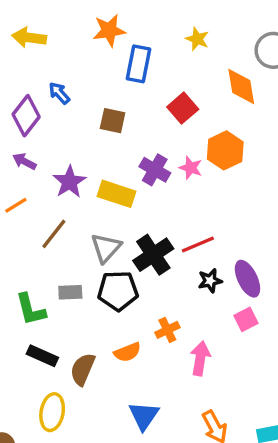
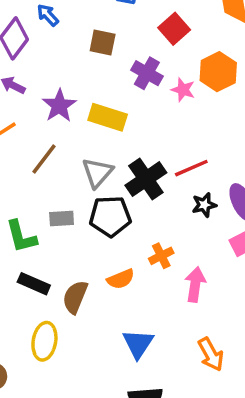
purple cross: (155, 170) -> (147, 73), moved

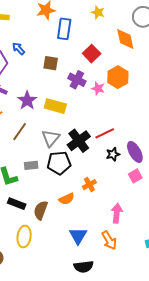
pink arrow: (195, 284) -> (117, 213), moved
orange arrow: (211, 354) -> (109, 240), moved

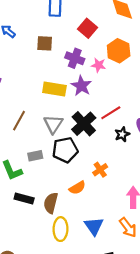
purple star: (27, 100) -> (81, 86), moved
yellow ellipse: (24, 236) -> (60, 229), moved

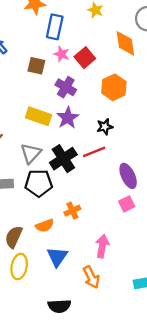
pink star: (98, 65) -> (62, 54), moved
black star: (122, 134) -> (105, 127), moved
blue triangle: (94, 226) -> (57, 257), moved

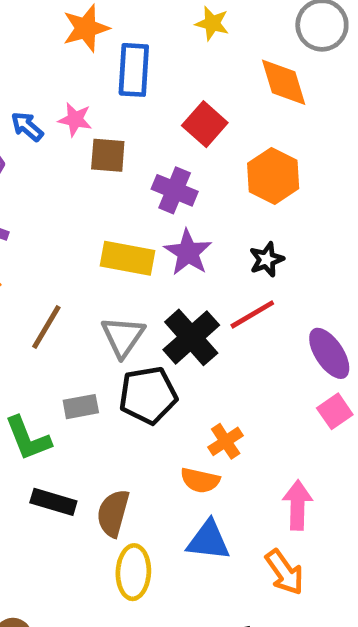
pink star: (62, 54) -> (75, 119), moved
orange semicircle: (45, 226) -> (200, 480), moved, turned 42
blue triangle: (57, 257) -> (208, 541), turned -50

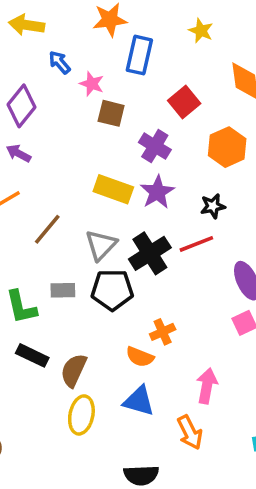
blue arrow: (27, 127) -> (60, 62), moved

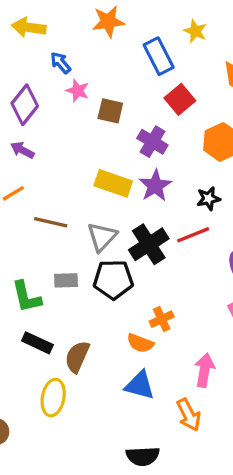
blue rectangle: (139, 55) -> (159, 56), moved, turned -39
pink star: (92, 84) -> (78, 91), moved
brown line: (47, 229) -> (51, 222), turned 64
yellow ellipse: (81, 415) -> (53, 398), moved

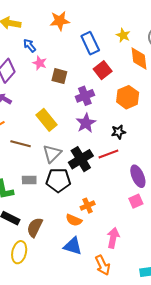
yellow star: (195, 31) -> (123, 35), moved
purple cross: (152, 142) -> (85, 96), turned 36
yellow rectangle: (113, 183) -> (46, 120), moved, turned 30

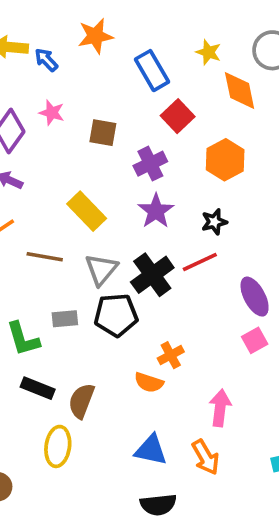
blue arrow: (30, 45) -> (46, 60), moved
pink star: (40, 63) -> (52, 113), moved
blue triangle: (73, 246) -> (151, 450), moved

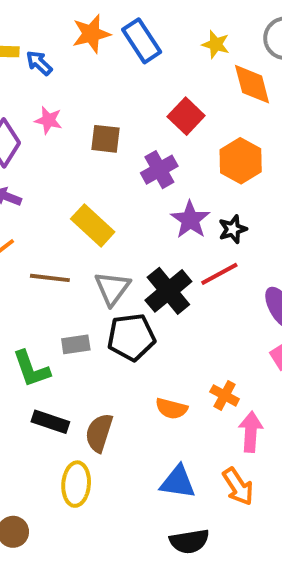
blue rectangle: (152, 71) -> (142, 41), moved
purple star: (156, 211) -> (190, 220), moved
orange cross: (171, 355) -> (225, 395), moved, turned -30

